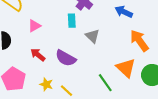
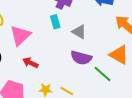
pink triangle: (34, 26) -> (20, 35), size x1.6
purple semicircle: (66, 58) -> (81, 58), moved

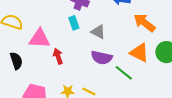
pink triangle: (20, 35) -> (40, 39), turned 50
red arrow: (30, 63) -> (58, 56), moved, turned 49

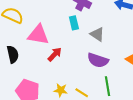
red arrow: (58, 56) -> (55, 54), turned 56
green line: (124, 73) -> (108, 86), moved, turned 36

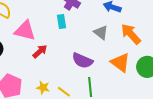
gray triangle: (97, 34) -> (101, 32), moved

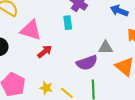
gray triangle: (101, 32) -> (105, 48), moved, turned -42
purple semicircle: (82, 61) -> (87, 63), turned -45

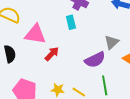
gray triangle: (105, 48) -> (112, 42), turned -35

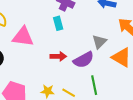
red arrow: (52, 54) -> (58, 56), moved, turned 49

